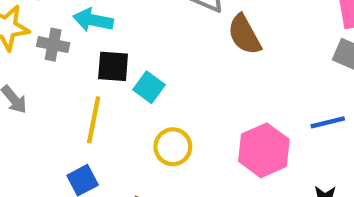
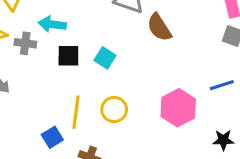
cyan square: (149, 87) -> (105, 58), moved
yellow line: (94, 120) -> (76, 112), moved

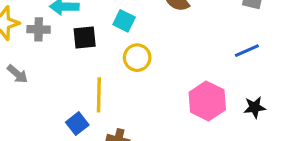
cyan square: (105, 58) -> (124, 21), moved
pink hexagon: (178, 108) -> (207, 101), moved
yellow circle: (114, 110) -> (137, 58), moved

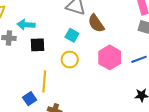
cyan square: (124, 21) -> (72, 35), moved
pink hexagon: (207, 101) -> (110, 57), moved

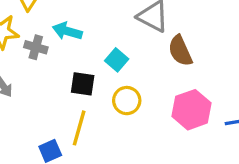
cyan square: (72, 35) -> (117, 60), moved
black square: (38, 45) -> (83, 84), moved

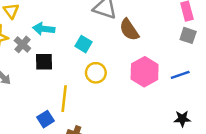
gray cross: (36, 47) -> (22, 44), turned 35
black square: (83, 84) -> (44, 62), moved

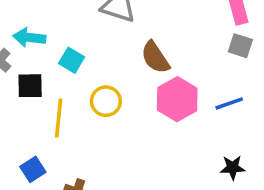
brown semicircle: (129, 30) -> (155, 57), moved
cyan square: (83, 44) -> (72, 60), moved
yellow line: (64, 99) -> (59, 118), moved

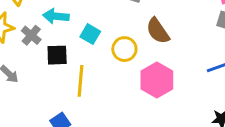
pink hexagon: (177, 99) -> (157, 80), moved
yellow circle: (106, 101) -> (124, 49), moved

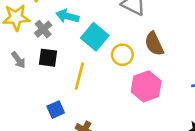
cyan square: (90, 34) -> (95, 37), size x1.5
black square: (57, 55) -> (48, 58), moved

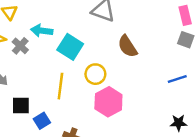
yellow circle: (122, 55) -> (95, 74), moved
black square: (48, 58) -> (21, 106), moved
pink hexagon: (146, 86) -> (108, 102), moved

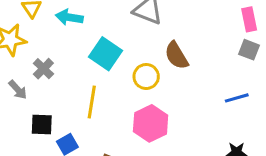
cyan arrow: (42, 31) -> (69, 17), moved
gray cross: (20, 46) -> (43, 69), moved
yellow circle: (95, 74) -> (146, 77), moved

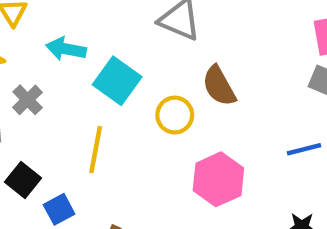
cyan arrow: (69, 17) -> (66, 49), moved
pink hexagon: (151, 123) -> (218, 179), moved
black square: (42, 125) -> (23, 180), turned 35

